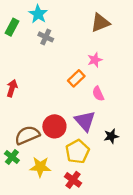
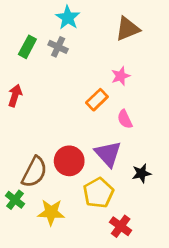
cyan star: (38, 14) -> (68, 18), moved
green rectangle: (12, 27) -> (27, 47), moved
red arrow: (12, 88) -> (15, 95), moved
brown semicircle: (27, 135) -> (34, 172), turned 140
red cross: (73, 180) -> (121, 226), moved

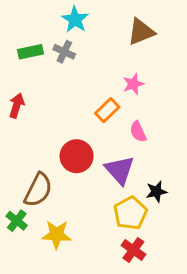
green rectangle: (27, 47) -> (30, 52), turned 50
red circle: (69, 161) -> (77, 156), moved
yellow pentagon: (98, 193) -> (130, 213), moved

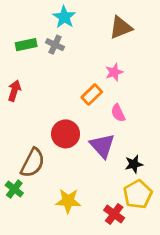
yellow pentagon: (130, 213) -> (138, 194), moved
yellow star: (57, 235) -> (68, 201), moved

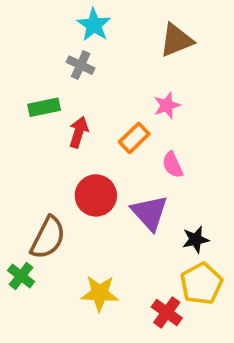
green rectangle: (26, 45) -> (44, 107), moved
red arrow: (14, 91) -> (79, 132), moved

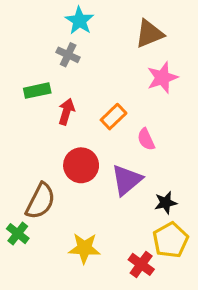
pink star: (167, 105) -> (162, 78), moved, size x1.4
purple triangle: (150, 213) -> (127, 180), turned 32

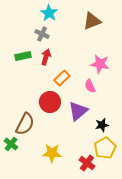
pink star: (162, 78) -> (100, 64), moved, turned 30
red arrow: (66, 112) -> (46, 57), moved
orange rectangle: (114, 117) -> (62, 78), moved

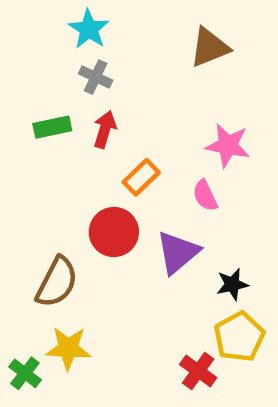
cyan star: (49, 13) -> (89, 29), moved
green cross: (11, 144) -> (25, 373), moved
yellow star: (52, 153) -> (68, 348), moved

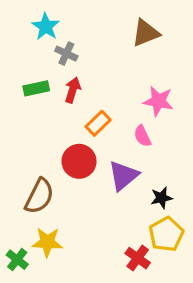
cyan star: (89, 29) -> (46, 27), moved

